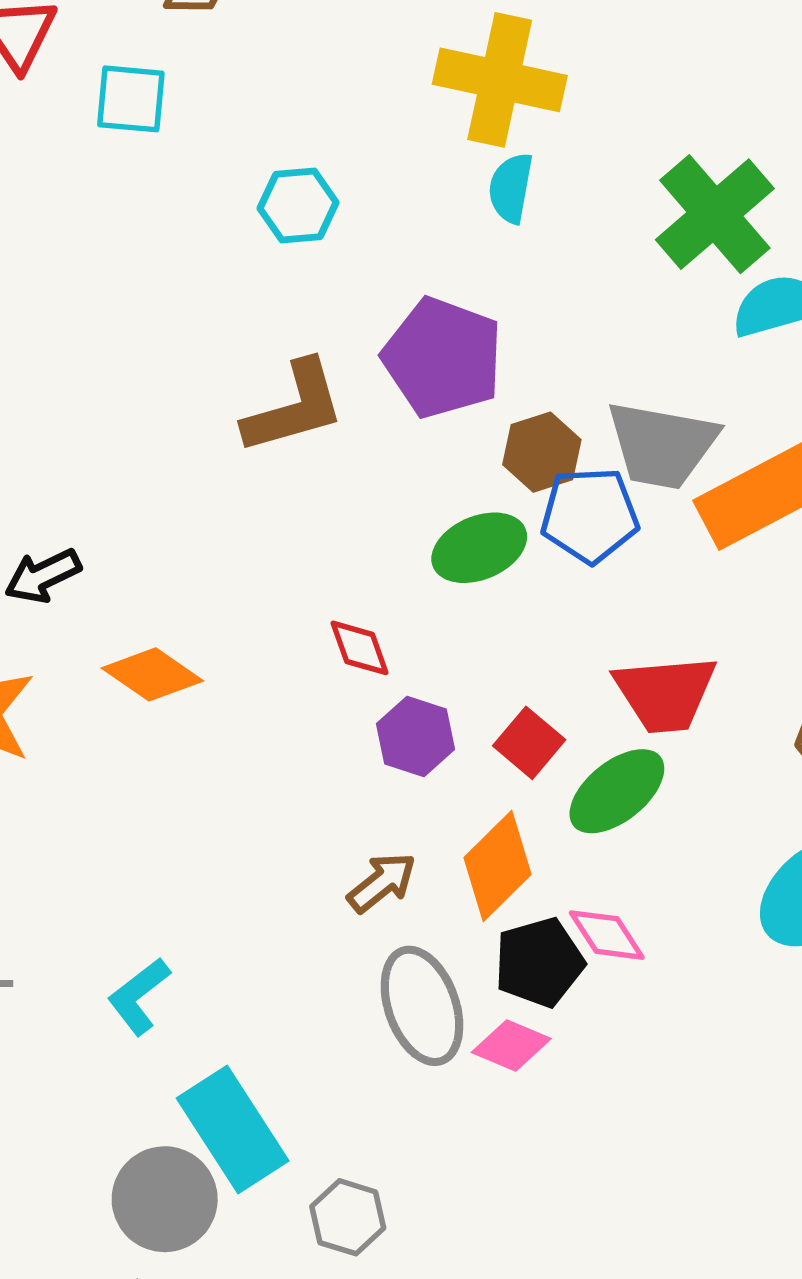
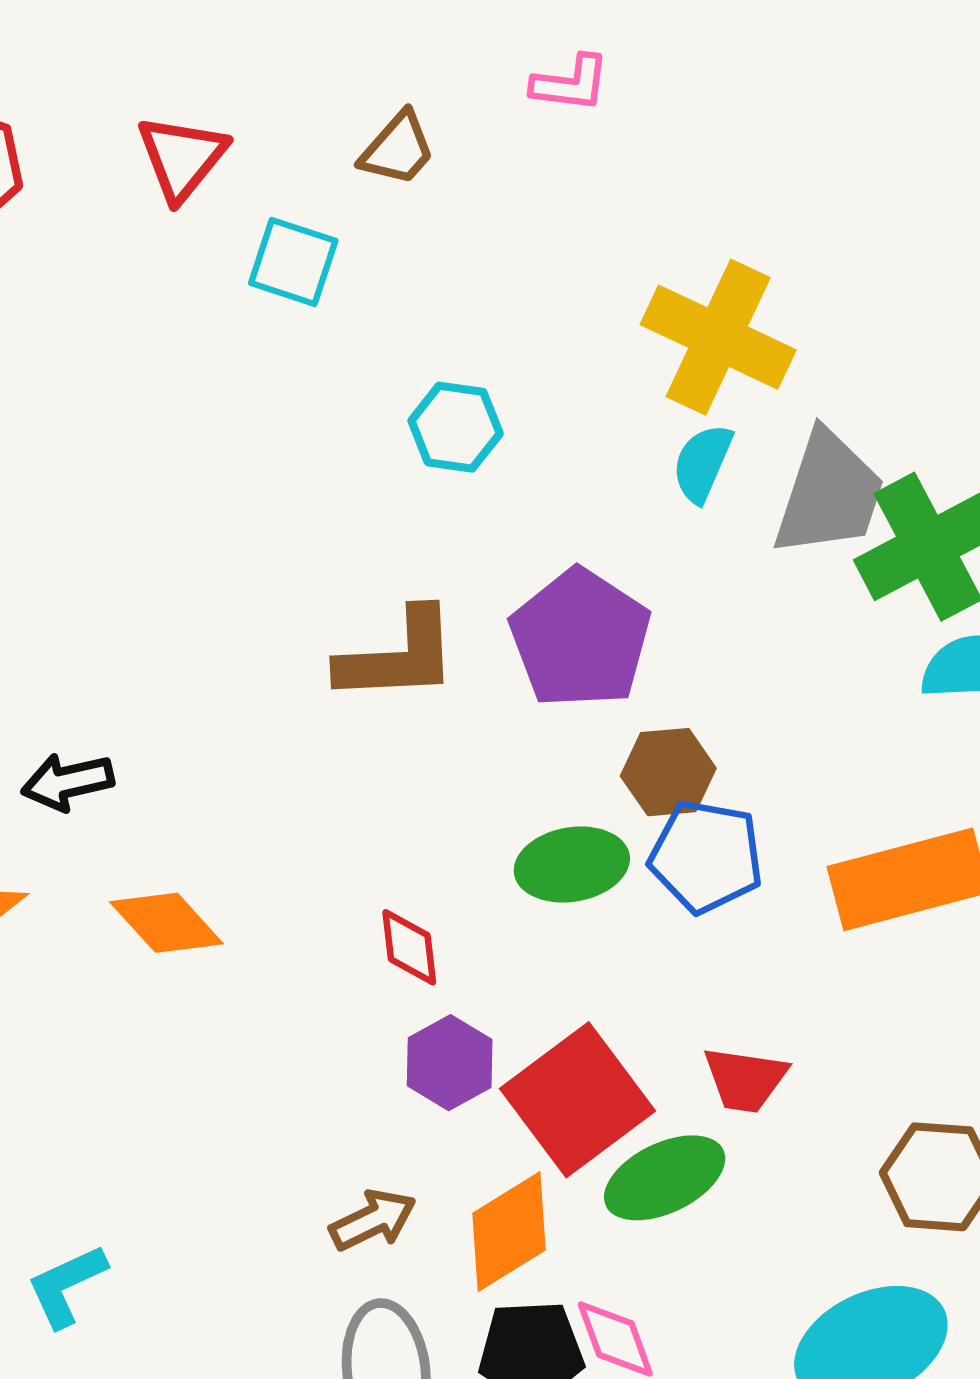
gray trapezoid: (662, 445) -> (829, 494), moved, turned -95
red trapezoid: (665, 694) -> (745, 1079), size x0.7
red square: (529, 743) -> (577, 1100), size x1.8

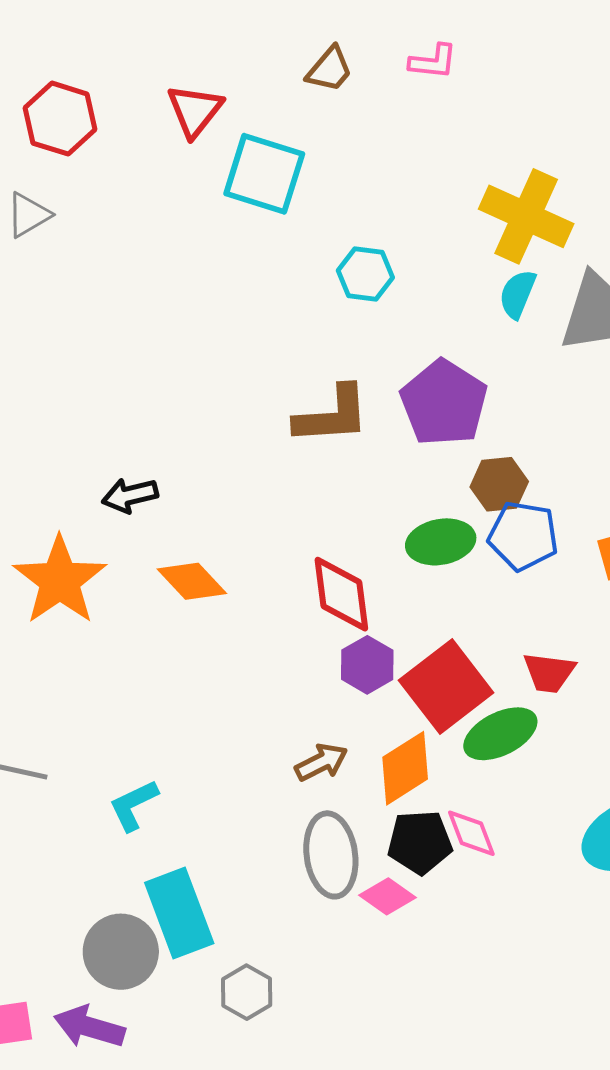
brown trapezoid: (398, 149) -> (329, 69), moved
cyan square: (293, 262) -> (264, 174), size x1.5
red diamond: (409, 947) -> (341, 594), size x1.6

